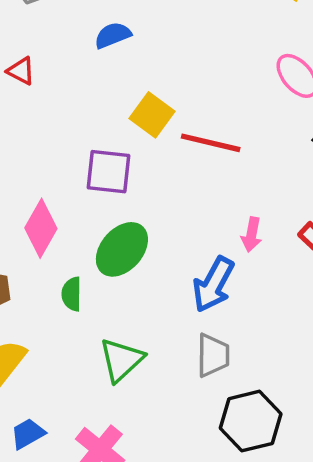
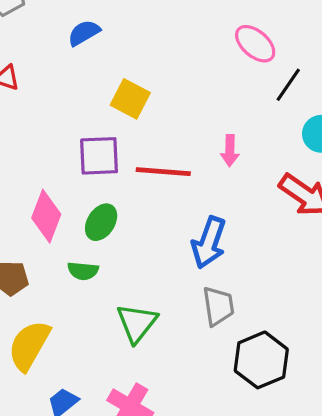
red line: (211, 143) -> (163, 172), moved
pink arrow: (252, 235) -> (230, 151), moved
green ellipse: (122, 249) -> (101, 222), moved, size x0.7
green semicircle: (72, 294) -> (83, 271), turned -76

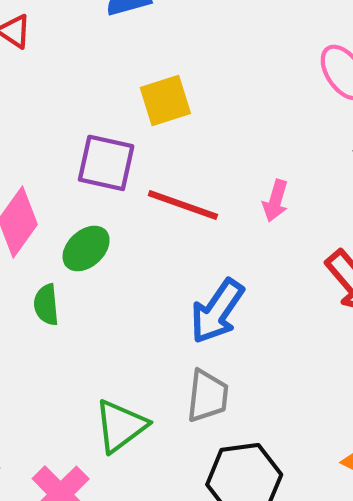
yellow square: (130, 99) -> (165, 101), turned 30
green semicircle: (83, 271) -> (46, 305), turned 64
green triangle: (137, 323) -> (121, 426), moved

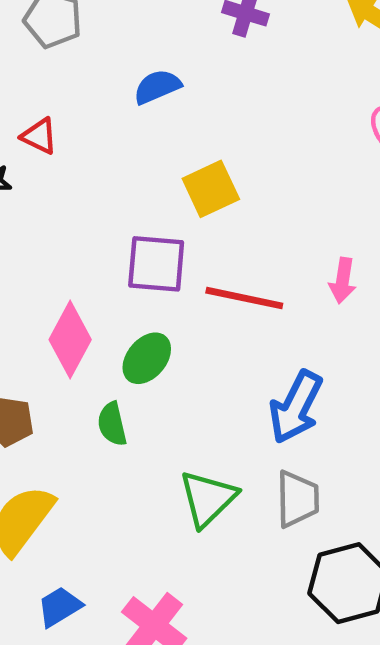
green triangle: (121, 426) -> (208, 498), moved

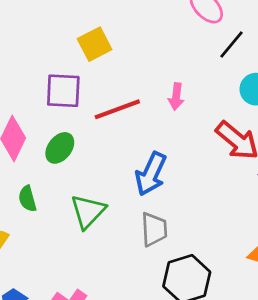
red line: (244, 298) -> (117, 109), turned -30
green semicircle: (112, 424) -> (27, 199), moved
green triangle: (208, 498) -> (88, 211), moved

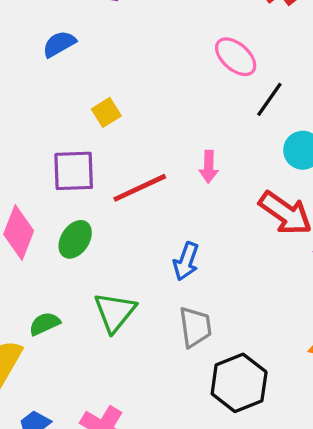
yellow square: (95, 44) -> (106, 112), size x0.7
blue arrow: (151, 174) -> (186, 261), size x0.7
green semicircle: (27, 199) -> (45, 324), moved, turned 85

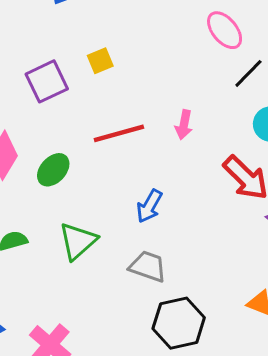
purple square: (74, 171) -> (47, 81), moved, turned -33
gray trapezoid: (195, 327) -> (148, 266), turned -72

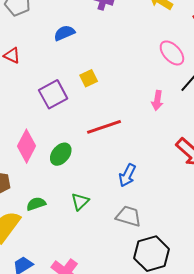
pink arrow: (184, 125) -> (157, 100), moved
green triangle: (78, 241) -> (80, 202), size x0.7

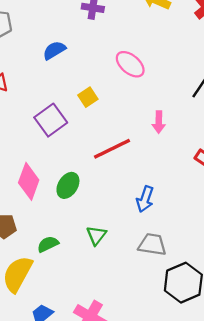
pink ellipse: (172, 53) -> (130, 64), moved
pink arrow: (157, 100) -> (159, 122), moved

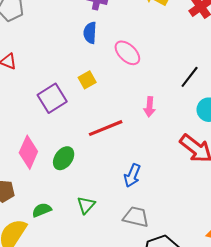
blue semicircle: (54, 50) -> (90, 33), moved, turned -60

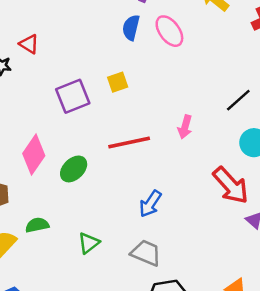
pink ellipse: (127, 53) -> (169, 31), moved
green triangle: (86, 205) -> (89, 243), moved

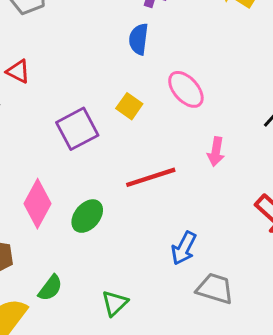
pink ellipse: (169, 31) -> (186, 89), moved
yellow square: (118, 82) -> (129, 106), turned -30
green semicircle: (37, 225) -> (50, 288), turned 145
gray trapezoid: (146, 253) -> (215, 289), moved

